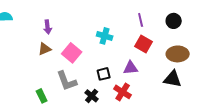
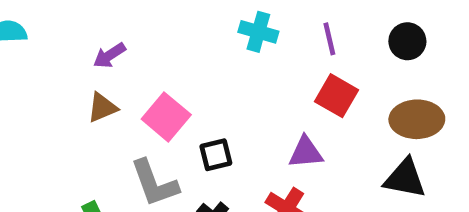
purple arrow: (48, 27) -> (109, 55), turned 64
cyan cross: (105, 36) -> (258, 32), moved
black square: (104, 74) -> (216, 155), moved

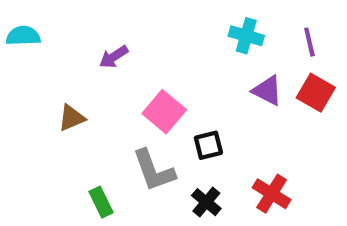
brown triangle: (102, 107) -> (72, 118), moved
purple triangle: (306, 152) -> (267, 91), moved, turned 32

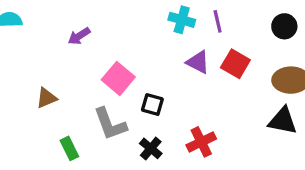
purple line: (309, 42) -> (218, 21), moved
brown triangle: (72, 118) -> (47, 98), moved
black square: (208, 145) -> (152, 104), turned 30
red cross: (272, 194) -> (201, 142), turned 32

